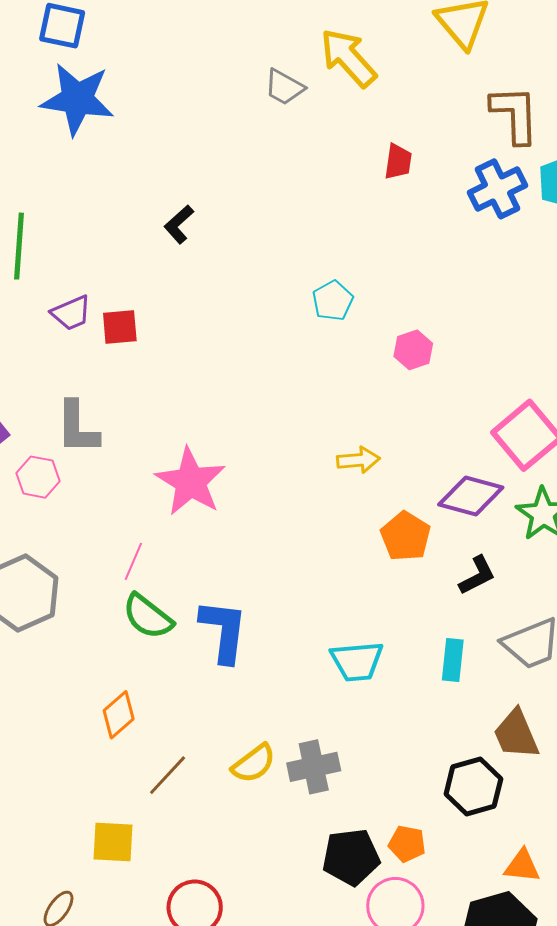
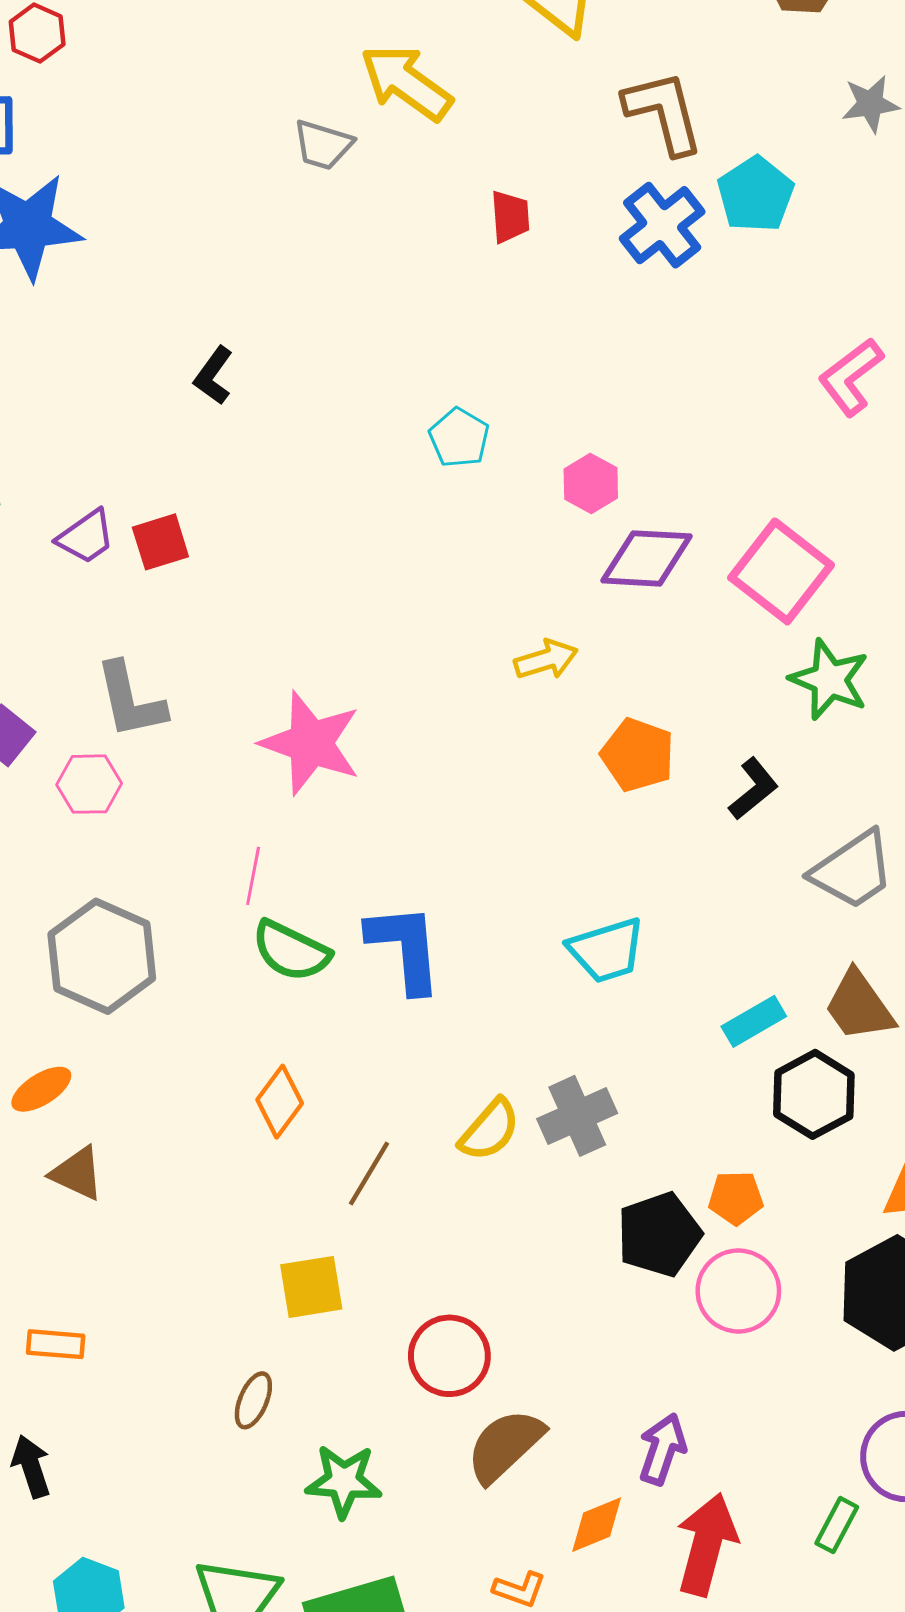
purple diamond: (471, 496) -> (647, 558), moved
cyan rectangle: (453, 660) -> (754, 1021), moved, turned 66

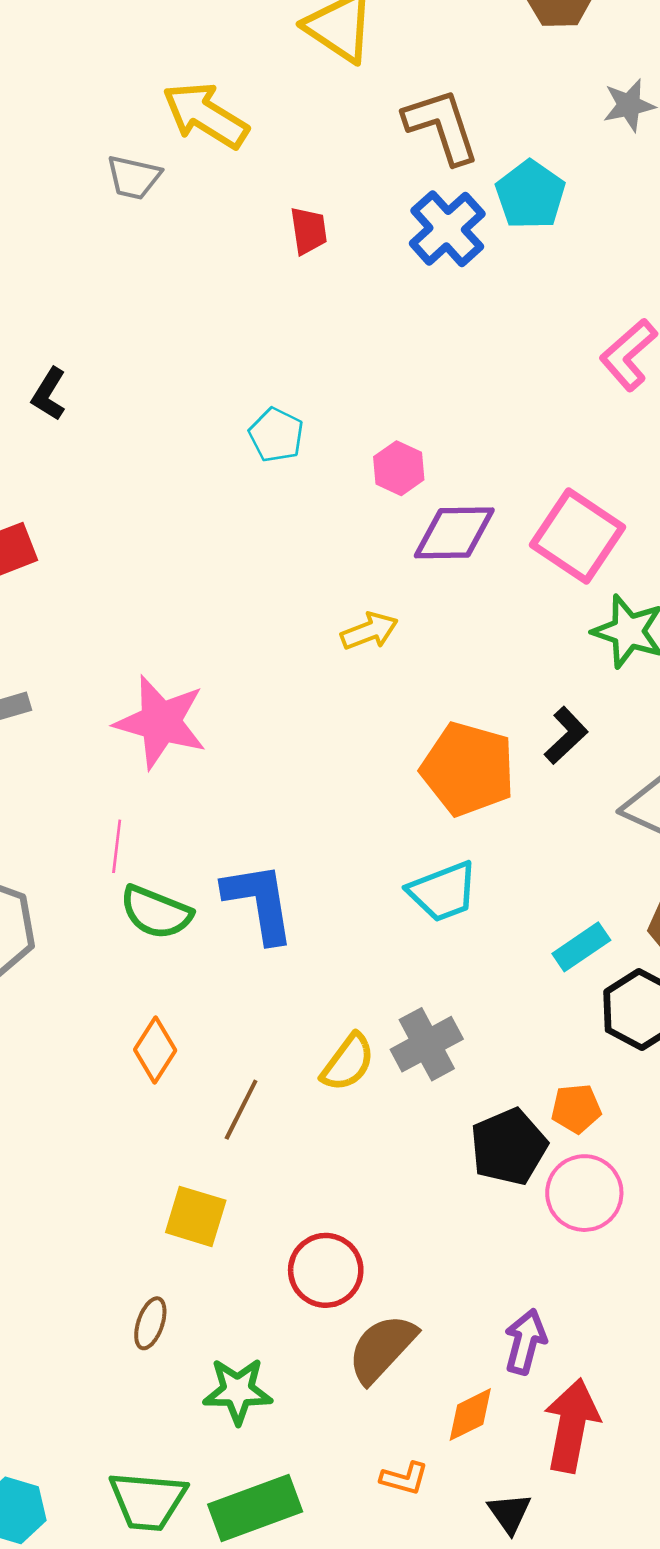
orange pentagon: (638, 755) -> (468, 769), moved, size x1.4
yellow square: (311, 1287) -> (196, 1216), turned 30

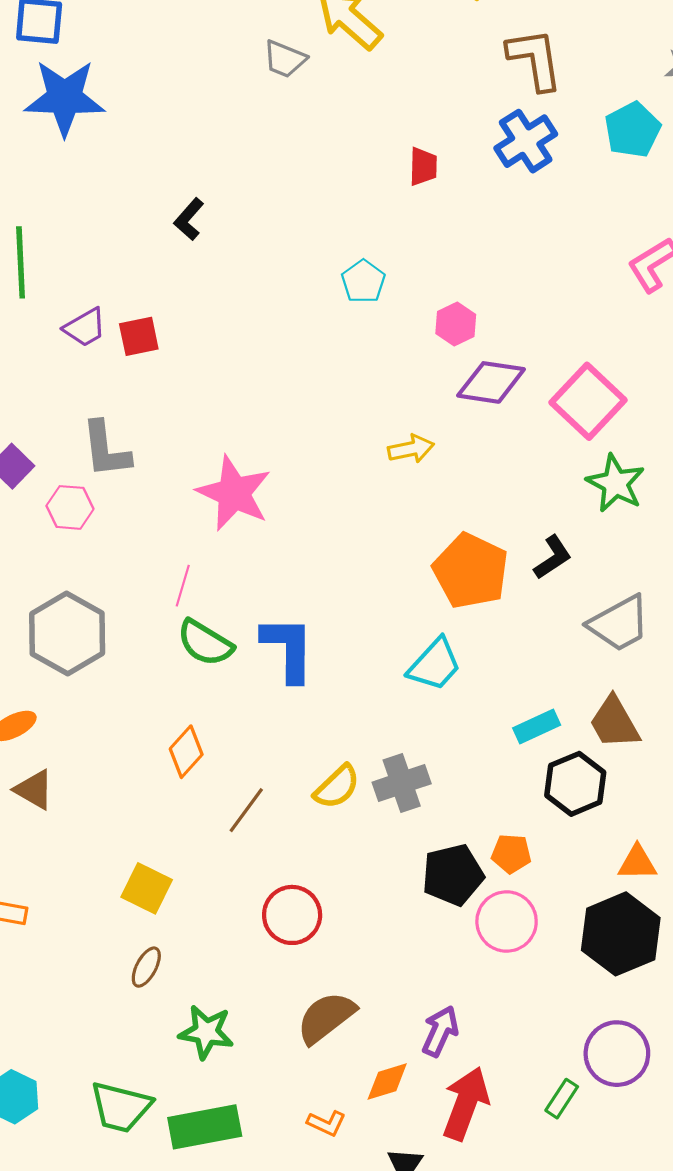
cyan pentagon: (530, 195) -> (633, 130), moved
red trapezoid: (309, 231) -> (423, 166), moved
cyan trapezoid: (443, 892) -> (435, 665), turned -36
yellow square: (196, 1216) -> (147, 888), moved
red circle: (326, 1270) -> (292, 915), moved

